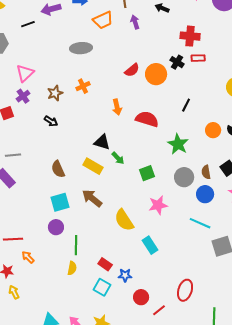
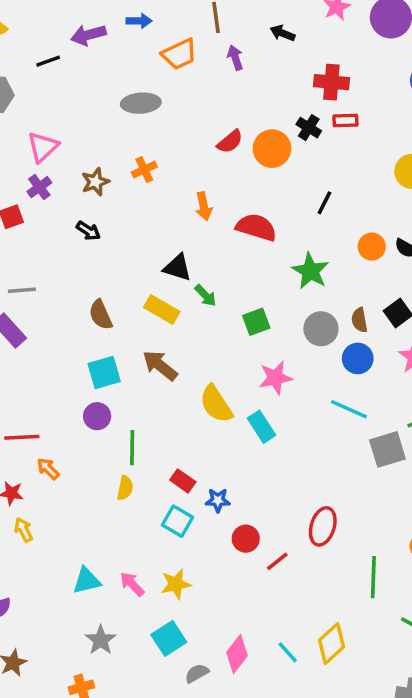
cyan rectangle: (150, 245) -> (261, 427), moved

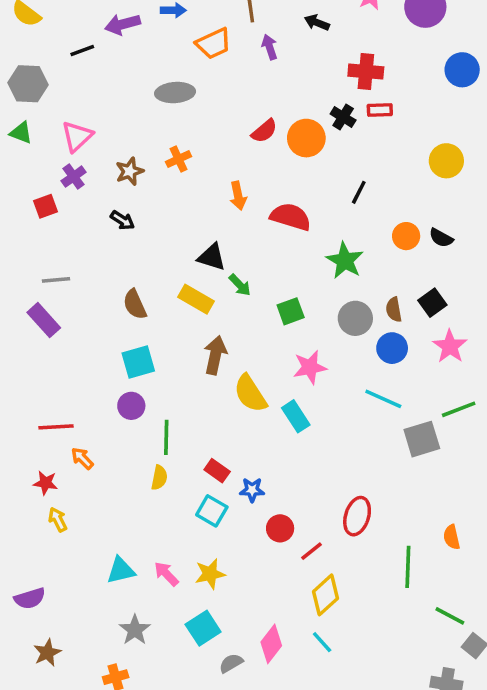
brown arrow: (160, 365) -> (215, 355), moved, turned 63
yellow diamond: (331, 644) -> (326, 595), moved

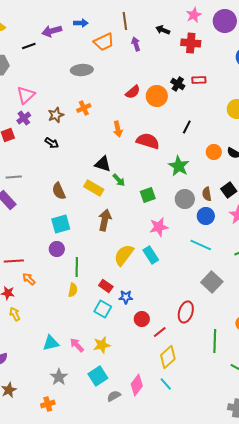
red cross: (366, 72) -> (191, 43), moved
yellow semicircle: (250, 394) -> (124, 255), moved, turned 70
gray square: (422, 439) -> (212, 282), moved, turned -30

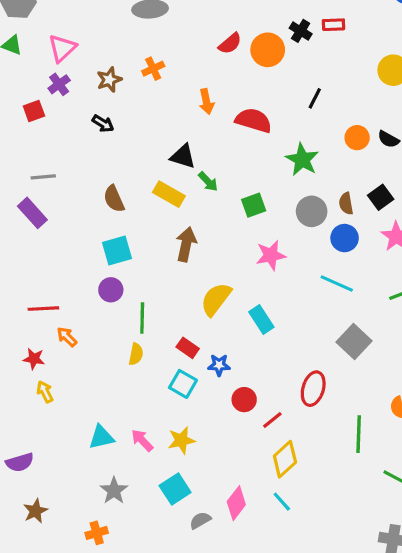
cyan rectangle: (151, 255) -> (261, 320), moved

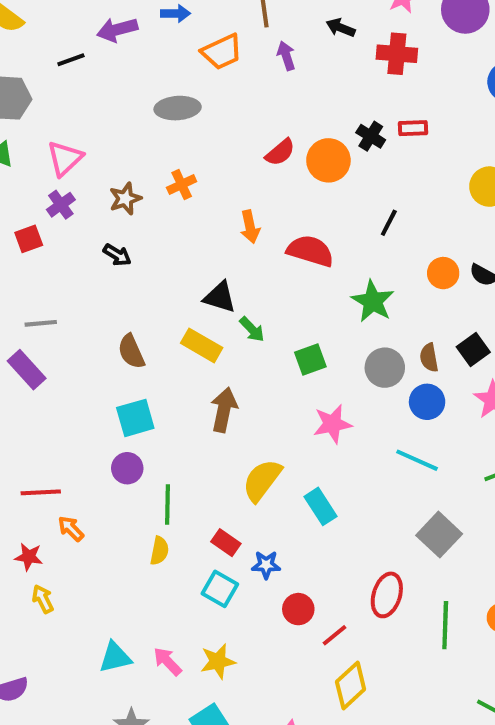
green line: (359, 434) -> (445, 625), moved

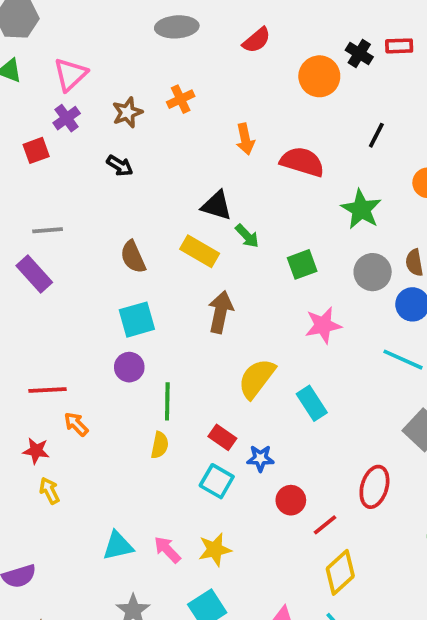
red semicircle: (280, 152) -> (257, 40), moved

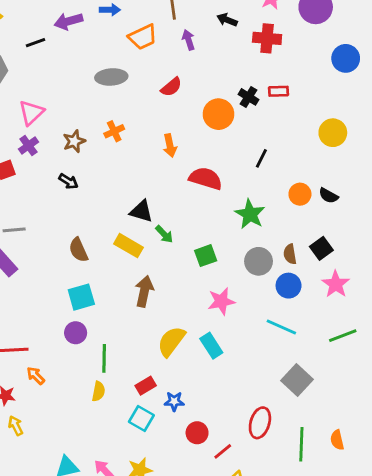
orange arrow: (245, 139) -> (170, 146), moved
cyan rectangle: (312, 403) -> (211, 346), moved
red rectangle: (222, 437) -> (146, 386), turned -66

